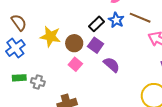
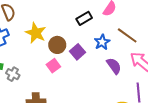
blue star: (116, 20) -> (102, 42), moved
black rectangle: (96, 24) -> (84, 18), moved
purple semicircle: (112, 65) -> (114, 66), moved

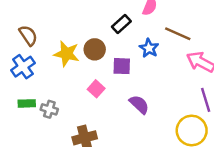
brown circle: (57, 45) -> (95, 49), moved
purple square: (78, 52) -> (122, 66), turned -35
purple semicircle: (114, 66) -> (139, 104), moved

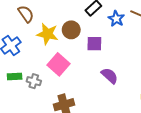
brown semicircle: (28, 35) -> (26, 14), moved
blue star: (149, 48) -> (116, 19), moved
pink square: (96, 89) -> (58, 64), moved, size x1.5

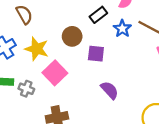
yellow star: (48, 34) -> (37, 49), moved

